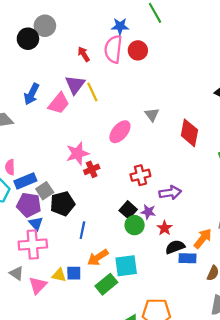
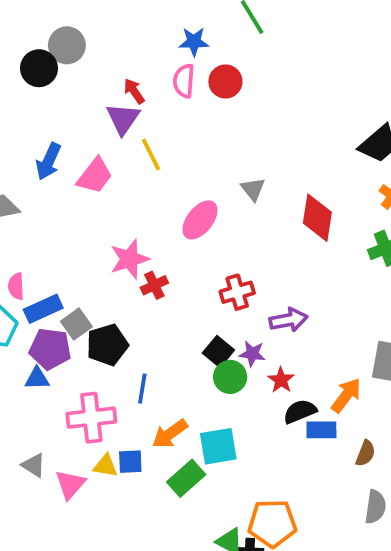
pink semicircle: (113, 49) -> (184, 81), size x0.7
purple triangle: (75, 85) -> (123, 119), moved
blue triangle: (36, 223) -> (37, 378), moved, turned -48
pink cross: (33, 245) -> (91, 418), moved

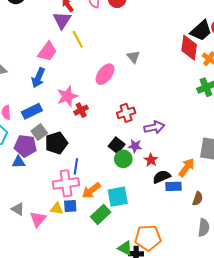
blue arrow: (48, 161) -> (38, 78), moved
red diamond: (317, 218) -> (189, 48), moved
blue rectangle: (43, 309) -> (32, 111), moved
pink cross: (91, 418) -> (66, 183), moved

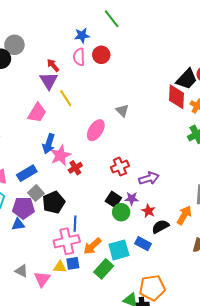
blue arrow: (38, 78) -> (49, 144), moved
blue rectangle: (173, 186) -> (143, 244), moved, turned 35

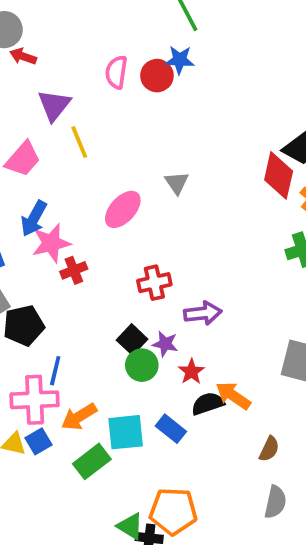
blue star: (82, 35) -> (180, 60), moved
red arrow: (53, 65) -> (23, 56), moved, turned -40
orange arrow: (184, 215) -> (233, 396), moved, turned -96
blue square: (73, 263) -> (38, 441), turned -32

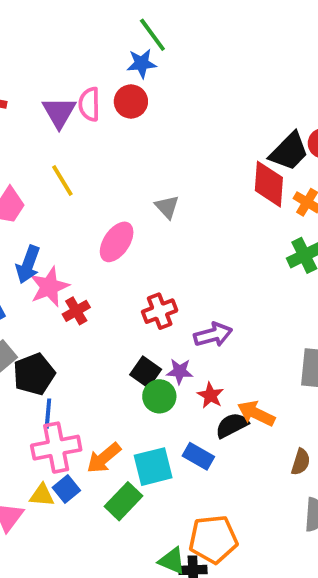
blue star: (180, 60) -> (142, 63), moved
purple triangle: (54, 105) -> (59, 112), moved
blue line: (55, 371) -> (48, 414), moved

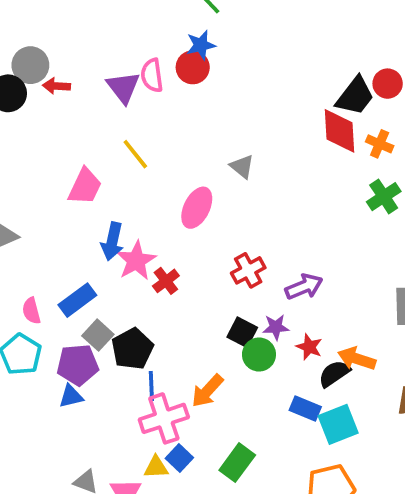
blue star: (142, 63) -> (201, 45), moved
orange arrow: (104, 458) -> (207, 391), moved
cyan square: (153, 467) -> (338, 424), moved

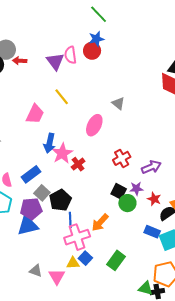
blue triangle: (71, 396) -> (28, 225), size x1.6

